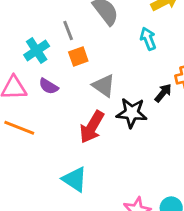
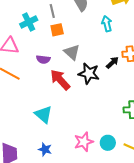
purple semicircle: (49, 86) -> (43, 59), moved, turned -32
red arrow: (92, 127) -> (60, 80), turned 100

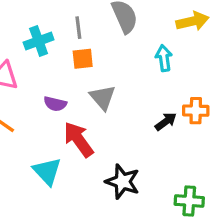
black star: (89, 73) -> (123, 182), moved
cyan triangle: (44, 114) -> (47, 171), moved

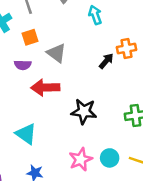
orange square: (83, 59) -> (30, 37), moved
red arrow: (79, 140) -> (45, 87), turned -44
cyan triangle: (47, 171) -> (26, 134), moved

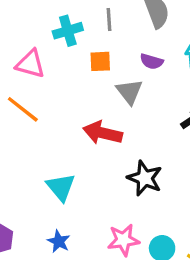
purple semicircle: (23, 65) -> (152, 61), moved

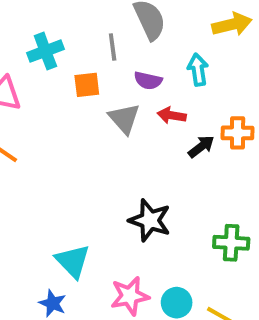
gray line: (109, 20) -> (113, 47), moved
red arrow: (103, 133) -> (172, 115), moved, size x0.6
cyan triangle: (61, 187) -> (73, 261), moved

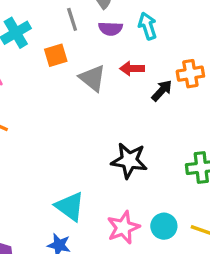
purple semicircle: (148, 81) -> (110, 29), moved

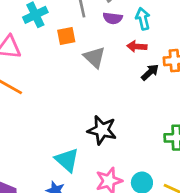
red arrow: (132, 69) -> (137, 46), moved
black star: (129, 161) -> (102, 130), moved

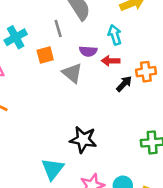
purple semicircle: (113, 18) -> (88, 51), moved
cyan triangle: (67, 160) -> (53, 169), turned 30

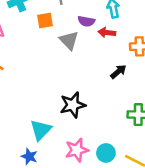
black arrow: (124, 84) -> (118, 72), moved
black star: (83, 140) -> (73, 105), turned -30

